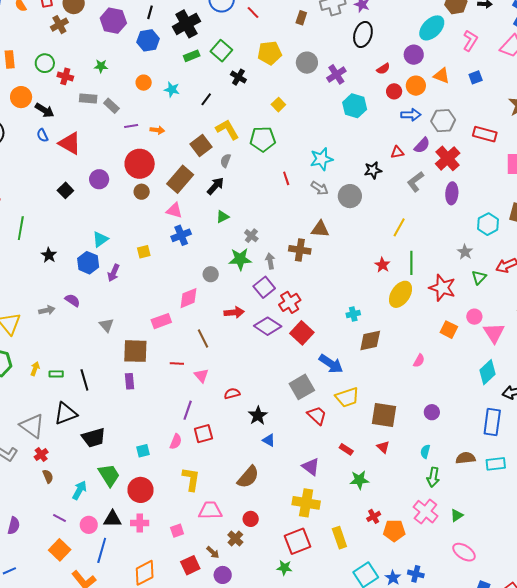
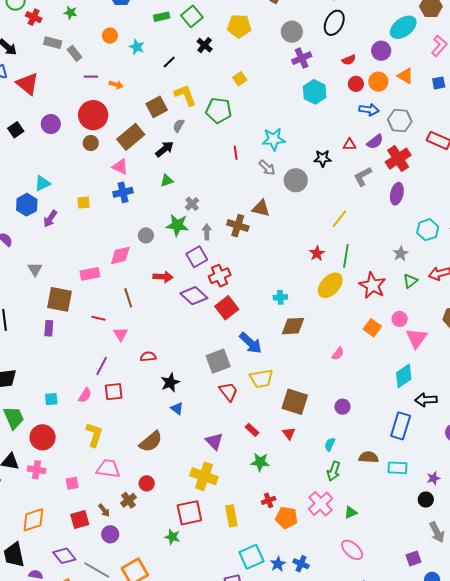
gray circle: (307, 63) -> (292, 32), moved

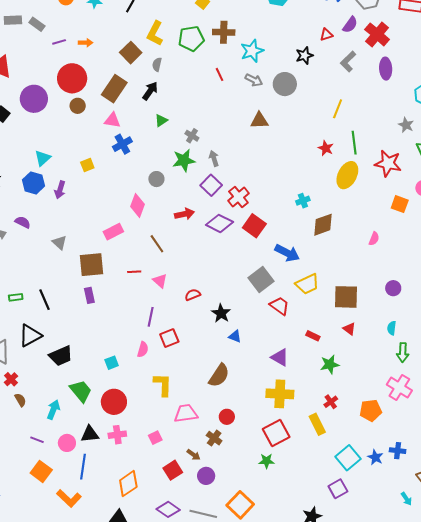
yellow L-shape: (185, 95) -> (155, 33), turned -115
purple circle: (51, 124) -> (34, 99), size x1.4
brown cross: (238, 226) -> (224, 32), moved
pink diamond: (120, 255) -> (137, 205), turned -40
red cross: (269, 500) -> (331, 402), moved

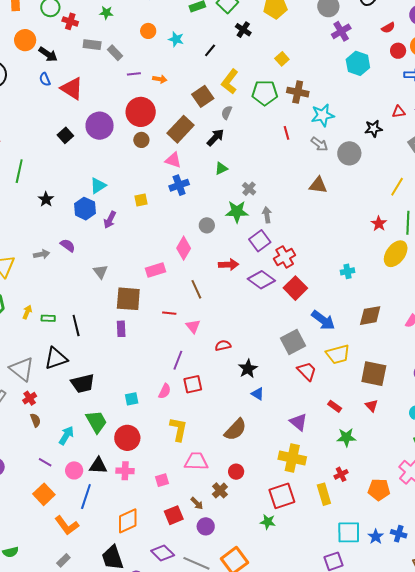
brown diamond: (323, 225) -> (370, 316), moved
cyan square: (348, 458) -> (349, 532), turned 30

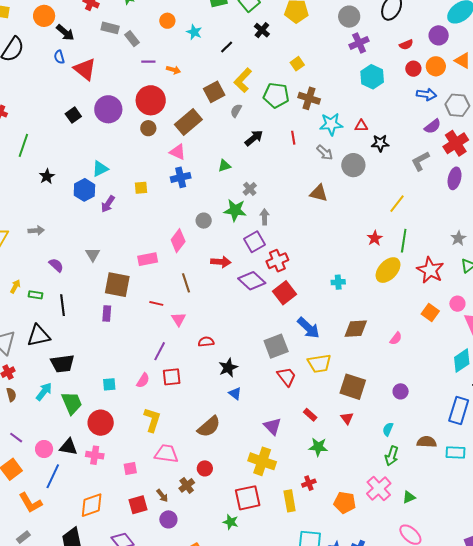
red triangle: (399, 112) -> (361, 126), moved
black arrow: (215, 137) -> (254, 138), moved
purple semicircle: (68, 245) -> (56, 265), moved
cyan arrow: (66, 435) -> (44, 392), moved

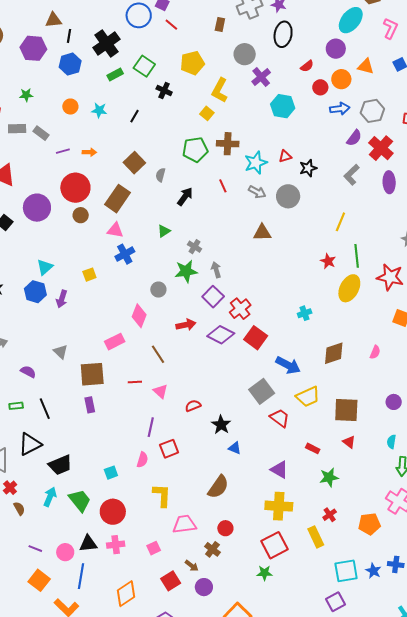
yellow L-shape: (243, 80) -> (220, 90), moved

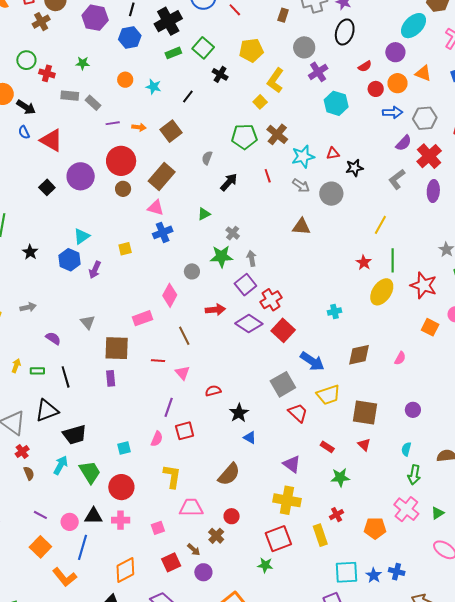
brown cross: (228, 144) -> (277, 134), turned 30
brown square: (134, 163) -> (171, 131), moved

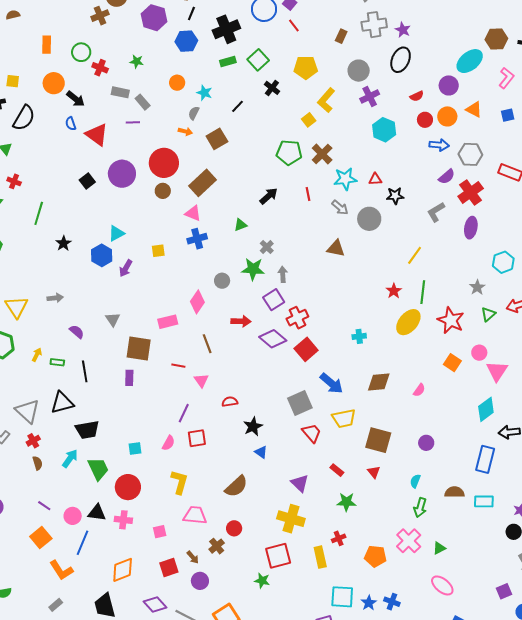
purple line: (113, 123) -> (133, 122), moved
gray semicircle: (207, 158) -> (194, 113), moved

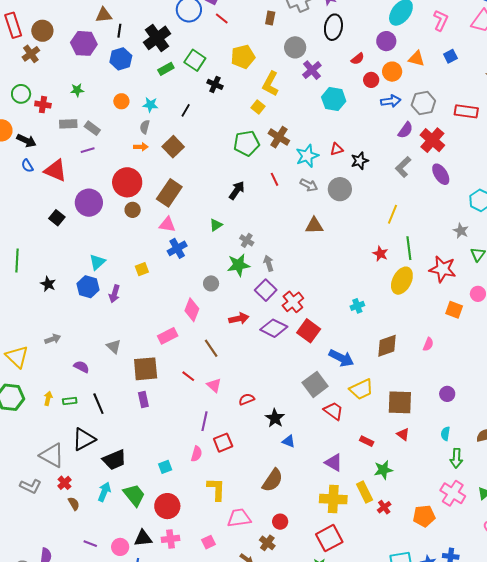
purple ellipse: (471, 228) -> (441, 174), turned -30
red line: (178, 366) -> (188, 376), turned 40
yellow rectangle: (320, 557) -> (365, 492), moved

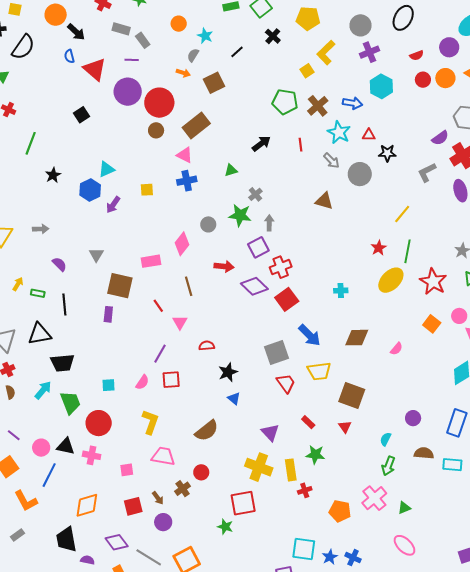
blue arrow: (391, 101) -> (353, 103), moved
cyan star: (307, 156) -> (339, 132), turned 30
purple circle: (89, 203) -> (128, 92), moved
purple circle: (447, 394) -> (413, 418), moved

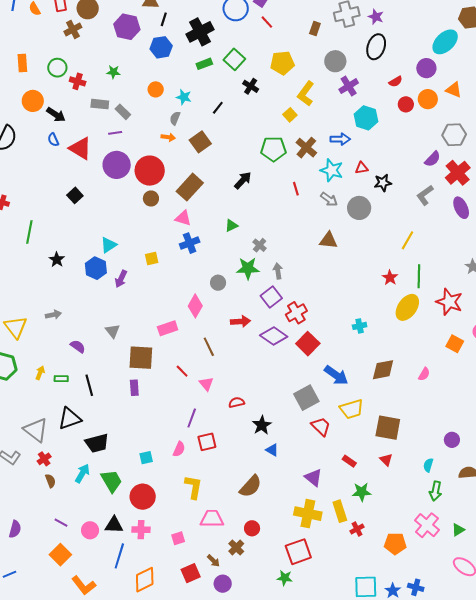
black arrow: (261, 144) -> (243, 180), moved
blue line: (49, 475) -> (119, 556), moved

